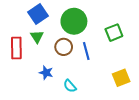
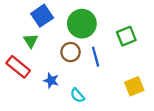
green triangle: (37, 37) -> (31, 41), moved
red rectangle: (16, 48) -> (18, 67), moved, turned -50

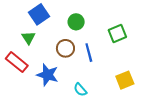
green circle: (82, 24) -> (76, 22), size x0.6
blue star: (51, 81) -> (47, 75), size x1.5
cyan semicircle: (77, 95) -> (80, 90), moved

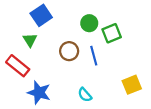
green circle: (76, 22) -> (89, 23), moved
green square: (117, 33) -> (112, 33), moved
blue star: (47, 75) -> (39, 93), moved

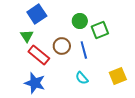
red rectangle: (18, 66) -> (39, 55), moved
cyan semicircle: (85, 95) -> (82, 78), moved

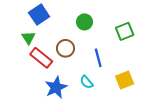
green square: (100, 30) -> (125, 31), moved
blue line: (84, 50) -> (98, 58), moved
blue star: (35, 83) -> (56, 87), moved, turned 30

